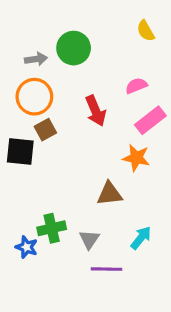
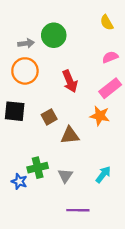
pink semicircle: (136, 86) -> (110, 57), moved
brown square: (45, 130) -> (49, 117), moved
brown triangle: (110, 194) -> (70, 135), moved
purple line: (106, 269) -> (78, 210), moved

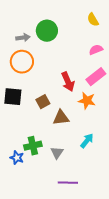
red arrow: (70, 81) -> (68, 82), moved
cyan arrow: (103, 174) -> (87, 141), moved

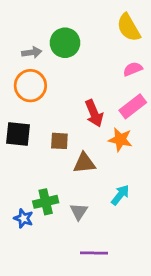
yellow semicircle: (93, 20) -> (129, 28), size x1.5
brown square: (43, 102) -> (59, 141), turned 32

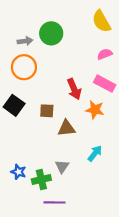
pink rectangle: (133, 106) -> (105, 84), turned 66
black square: (18, 134) -> (14, 105), turned 30
green cross: (46, 202) -> (41, 180), moved
purple line: (94, 253) -> (54, 202), moved

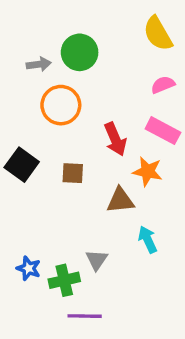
orange circle: (24, 67) -> (61, 105), moved
brown triangle: (66, 128) -> (120, 200), moved
cyan arrow: (95, 153) -> (148, 239), turned -63

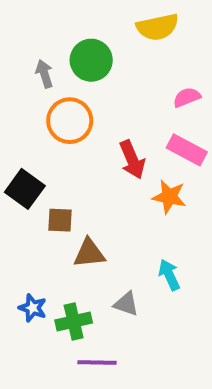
yellow semicircle: (158, 34) -> (157, 27), moved, turned -72
gray arrow: (39, 64) -> (44, 74), turned -100
brown square: (73, 173) -> (60, 220), moved
brown triangle: (120, 200) -> (89, 253), moved
gray triangle: (97, 260) -> (126, 304), moved, turned -45

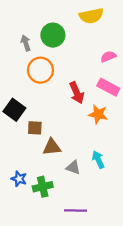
gray triangle: (126, 304) -> (73, 167), moved
purple line: (97, 362) -> (76, 210), moved

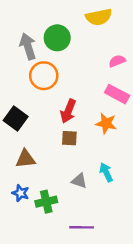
gray arrow: (26, 43) -> (28, 46), size x1.5
red arrow: (77, 93) -> (68, 111), moved, turned 45
brown square: (35, 128) -> (69, 138), moved
brown triangle: (52, 147) -> (25, 159), moved

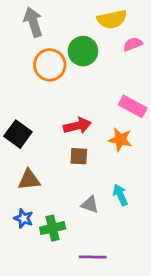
green circle: (57, 38) -> (83, 51), moved
gray arrow: (28, 46) -> (33, 22), moved
pink semicircle: (117, 61) -> (133, 44), moved
orange circle: (44, 76) -> (50, 65), moved
red arrow: (68, 111) -> (77, 126), turned -125

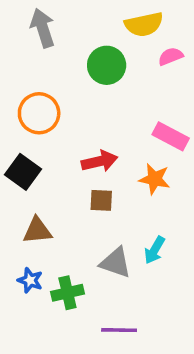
orange circle: (50, 65) -> (39, 113), moved
cyan arrow: (120, 195) -> (155, 250), turned -125
gray triangle: (90, 205) -> (115, 263), size x1.4

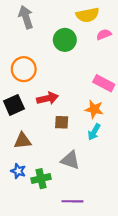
red arrow: (99, 161) -> (48, 98), moved
black square: (23, 172) -> (14, 105), turned 30
cyan arrow: (155, 250) -> (94, 132), moved

